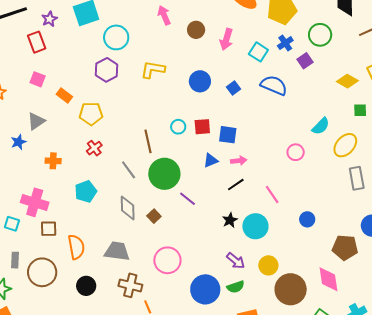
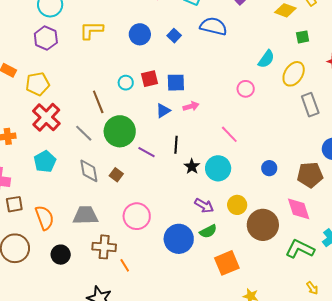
red cross: (94, 148) -> (46, 117), size x1.8
black line: (236, 185) -> (176, 145), moved, turned -42
blue circle: (307, 219) -> (269, 168), moved

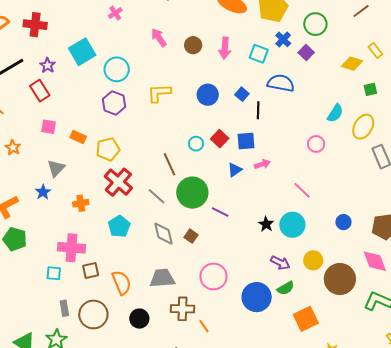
red square: (149, 79) -> (220, 139), turned -30
black line: (176, 145) -> (258, 110), moved

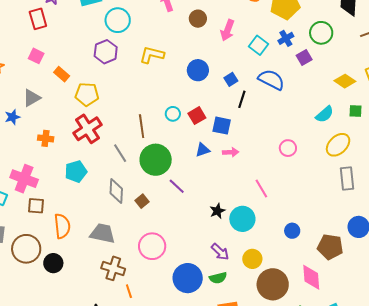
cyan semicircle: (335, 113) -> (325, 114), moved
black circle: (139, 319) -> (53, 263), moved

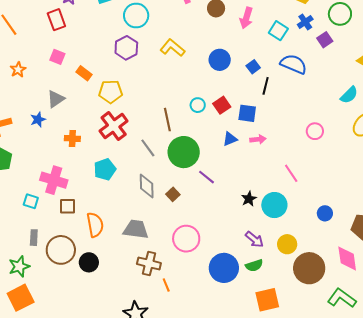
yellow L-shape: (152, 55) -> (172, 48), turned 30

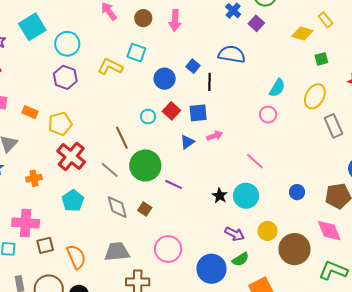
cyan square: (278, 31) -> (136, 53), moved
blue circle: (220, 60) -> (165, 79), moved
cyan semicircle: (349, 95) -> (277, 88), moved

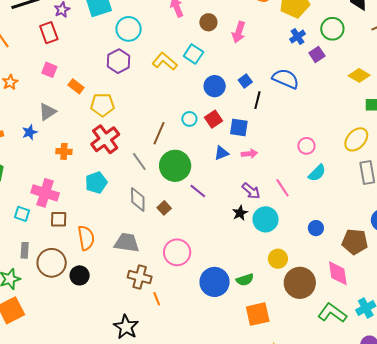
cyan semicircle: (277, 88) -> (317, 173), moved
brown line: (122, 138) -> (159, 133), turned 35
purple arrow: (235, 234) -> (251, 191), moved

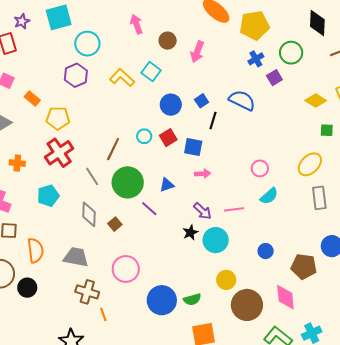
blue triangle: (221, 153) -> (167, 185), moved
pink line: (282, 188) -> (234, 209), turned -66

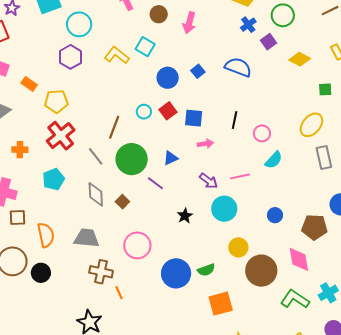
yellow diamond: (316, 100) -> (300, 59), moved
black line: (213, 121) -> (235, 120), moved
black star: (190, 233) -> (185, 216), moved

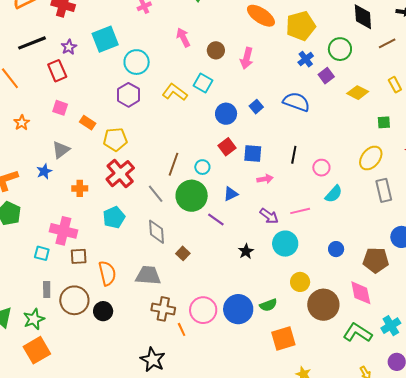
cyan circle: (144, 112) -> (202, 167), moved
brown square: (122, 202) -> (183, 253), moved
pink circle: (137, 245) -> (203, 310), moved

